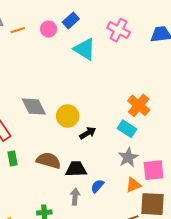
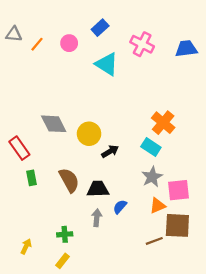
blue rectangle: (71, 21) -> (100, 28), moved
orange line: (18, 30) -> (37, 44), turned -32
brown semicircle: (49, 161) -> (69, 180), turned 45

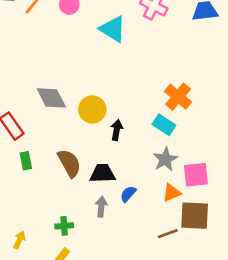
black arrow: (110, 151) -> (117, 130), turned -49

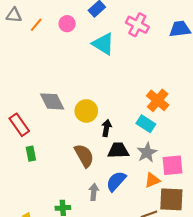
brown semicircle: (69, 163) -> (84, 156), moved
black trapezoid: (103, 173) -> (118, 150), moved
blue semicircle: (128, 194) -> (116, 181), size x1.5

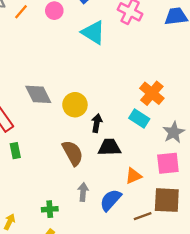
gray star: (147, 152) -> (174, 132), moved
orange triangle: (152, 180) -> (133, 176), moved
blue semicircle: (116, 181) -> (111, 200), moved

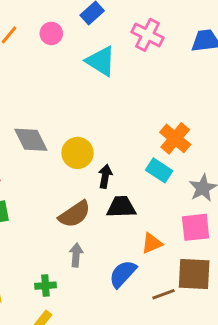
brown semicircle: (73, 153) -> (75, 214), turned 85
gray arrow: (83, 192) -> (76, 255), moved

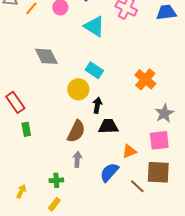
gray diamond: (31, 140) -> (46, 56), moved
cyan rectangle: (159, 170) -> (94, 70), moved
brown semicircle: (75, 214) -> (76, 131), turned -30
brown line: (163, 294) -> (137, 186), turned 63

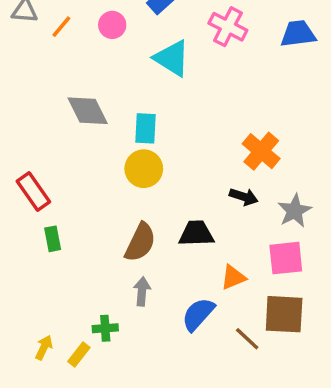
cyan rectangle: (94, 70) -> (146, 128), moved, turned 60
black arrow: (97, 105) -> (244, 197), moved, turned 98
yellow rectangle: (54, 204) -> (79, 355), moved

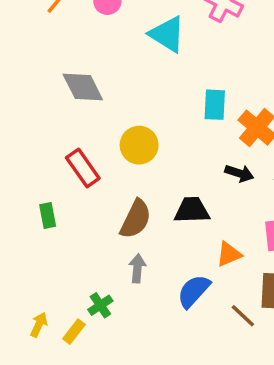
cyan rectangle: (146, 128) -> (215, 105), moved
red rectangle: (33, 191) -> (83, 168), moved
green cross: (105, 328) -> (100, 305), turned -30

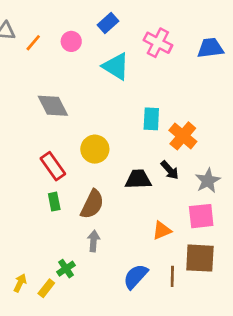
black arrow: (239, 173) -> (170, 170), turned 30
black trapezoid: (192, 210) -> (138, 179), moved
green rectangle: (48, 216) -> (54, 202), moved
blue semicircle: (194, 291) -> (136, 276), moved
brown line: (243, 316) -> (172, 276), turned 48

